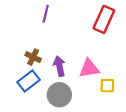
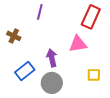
brown cross: (33, 57) -> (14, 36), moved
pink triangle: (89, 68) -> (78, 44), moved

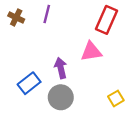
brown cross: (14, 36) -> (16, 18), moved
yellow square: (94, 75) -> (116, 98), moved, turned -32

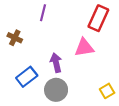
brown cross: (16, 18) -> (15, 38), moved

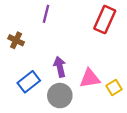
pink triangle: (84, 47) -> (90, 78), moved
yellow square: (107, 91) -> (114, 88), moved

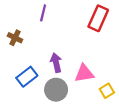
yellow square: (114, 88) -> (107, 91), moved

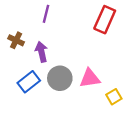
purple arrow: (56, 63) -> (41, 52), moved
gray circle: (56, 90) -> (60, 78), moved

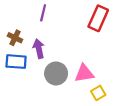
blue rectangle: (29, 82) -> (16, 62), moved, turned 42
yellow square: (114, 97) -> (98, 93), moved

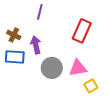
red rectangle: (98, 18) -> (82, 31), moved

